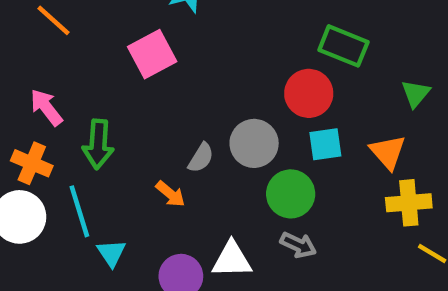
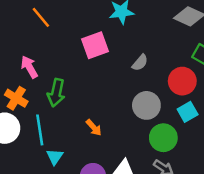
cyan square: (325, 144) -> (188, 112), turned -30
gray semicircle: (201, 158) -> (140, 63), moved

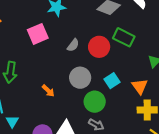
red circle: (182, 81) -> (99, 47), moved
orange arrow: (94, 128) -> (48, 91), moved

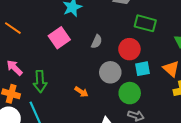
red circle: (99, 47) -> (129, 49), moved
cyan square: (112, 81) -> (142, 69), turned 35

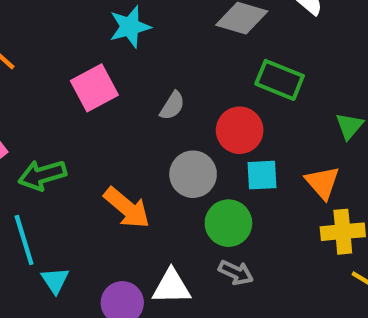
green arrow: (40, 81) -> (42, 175), turned 70
orange arrow: (81, 92) -> (127, 208), size x1.6

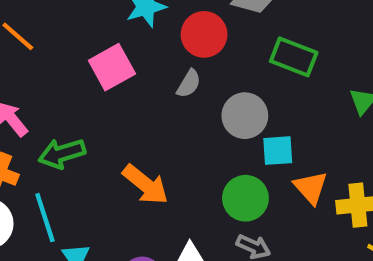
red circle: (240, 130) -> (204, 34), moved
gray circle: (193, 174) -> (245, 116), moved
orange triangle: (322, 183) -> (311, 188), moved

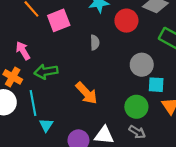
pink square: (112, 67) -> (59, 20), moved
gray semicircle: (189, 84) -> (95, 43), moved, turned -40

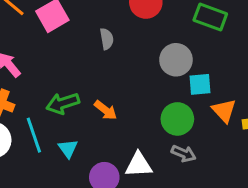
green arrow: (46, 72) -> (63, 103), moved
orange arrow: (86, 93) -> (106, 110), size x0.7
cyan triangle: (46, 125) -> (68, 149), moved

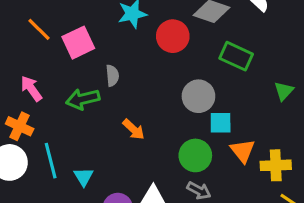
gray semicircle: (107, 39) -> (112, 76), moved
green arrow: (63, 103) -> (83, 99), moved
orange arrow: (106, 110) -> (134, 129), moved

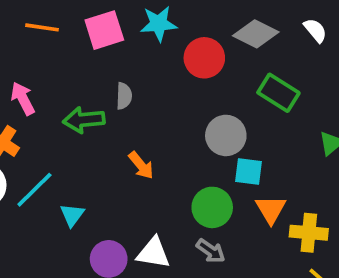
orange line: (39, 29) -> (42, 27), turned -44
pink square: (78, 43) -> (104, 30), moved
cyan line: (51, 161) -> (34, 190), turned 52

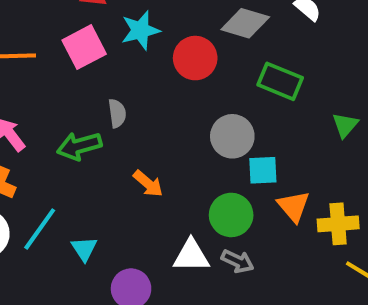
white triangle: (153, 253) -> (191, 256), moved

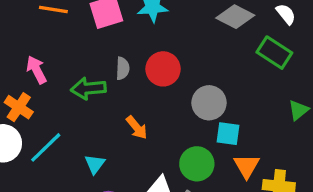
red circle: (195, 58) -> (163, 69), moved
green rectangle: (280, 81) -> (274, 53), moved
cyan triangle: (84, 249) -> (95, 164), moved

